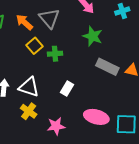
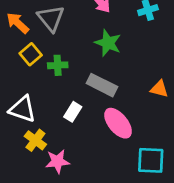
gray rectangle: (107, 67) -> (102, 85), moved
yellow cross: (29, 111) -> (35, 140), moved
pink ellipse: (96, 117) -> (118, 123), moved, turned 35

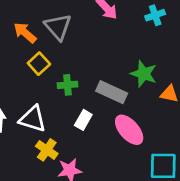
green star: (108, 43) -> (144, 74), moved
green cross: (58, 65) -> (67, 85), moved

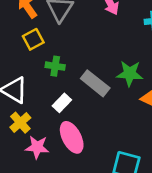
green star: (144, 74) -> (130, 74), turned -30
pink ellipse: (129, 130) -> (72, 137), moved

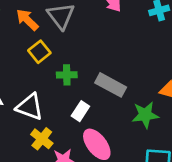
green star: (130, 74) -> (145, 115), moved

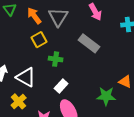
gray rectangle: (111, 85) -> (89, 43), moved
yellow cross: (42, 139) -> (19, 101), moved

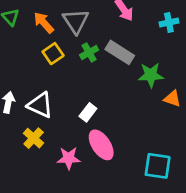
green cross: (56, 59) -> (89, 52), moved, turned -32
green star: (106, 96) -> (151, 75), moved

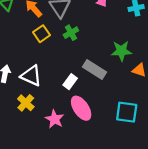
gray rectangle: (120, 52) -> (95, 69), moved
pink star: (69, 158) -> (55, 119), turned 30
cyan square: (158, 166) -> (127, 112), moved

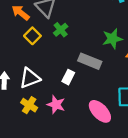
white triangle: (31, 76) -> (30, 78), turned -35
pink ellipse: (81, 108) -> (100, 111), moved
pink star: (55, 119) -> (56, 105), moved

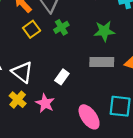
green star: (112, 39) -> (104, 31), moved
gray rectangle: (90, 61) -> (102, 62), moved, turned -30
white triangle: (30, 78) -> (22, 72), turned 50

